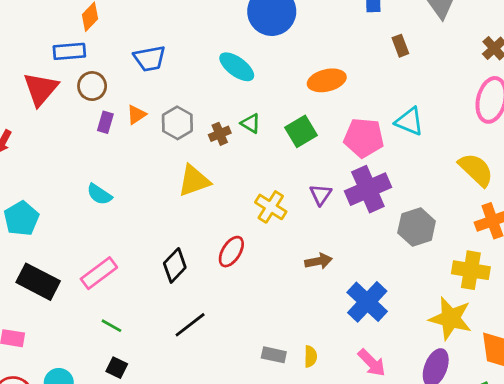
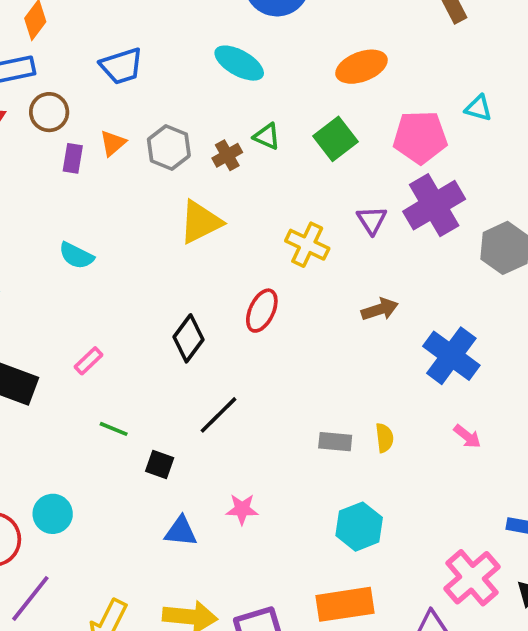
cyan triangle: (409, 121) -> (478, 108), size x0.7
pink rectangle: (99, 273) -> (89, 361), size x0.6
pink arrow: (372, 363) -> (467, 436), size x0.7
black square: (117, 368) -> (160, 464), moved

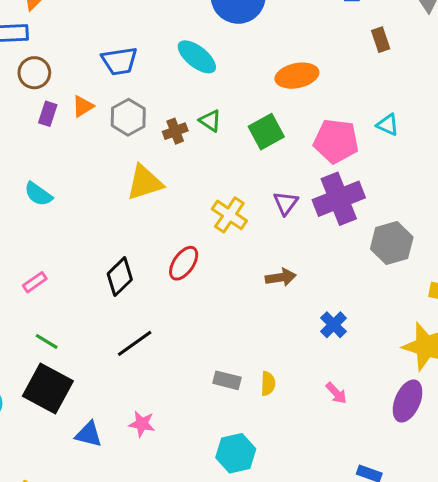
blue trapezoid: (121, 66) -> (119, 61), moved
blue cross: (451, 356) -> (334, 325), size x0.6
black square: (160, 464) -> (48, 388), moved, size x2.0

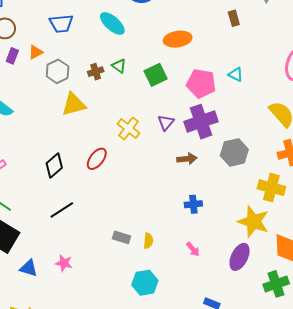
gray hexagon: (128, 117) -> (58, 71), moved
brown arrow: (281, 277) -> (187, 159), moved
blue cross: (334, 325) -> (193, 204), turned 36
cyan hexagon: (236, 453) -> (145, 283), moved

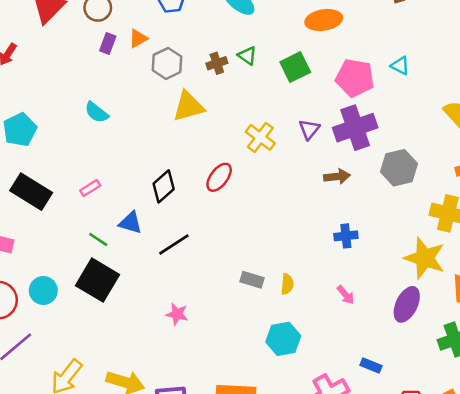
blue triangle: (29, 268) -> (130, 223), moved

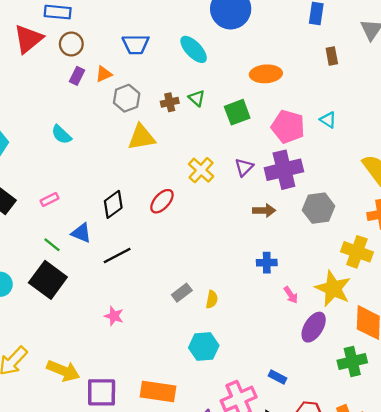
gray rectangle: (252, 280) -> (182, 293), turned -60
pink arrow: (346, 295) -> (291, 295), moved

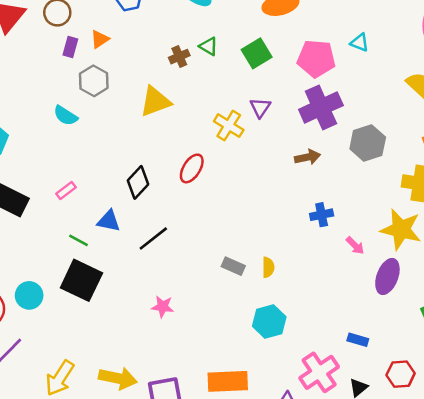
gray hexagon: (127, 98) -> (94, 81), moved
purple triangle: (244, 167) -> (260, 107), moved
gray rectangle: (182, 293) -> (233, 266), turned 72

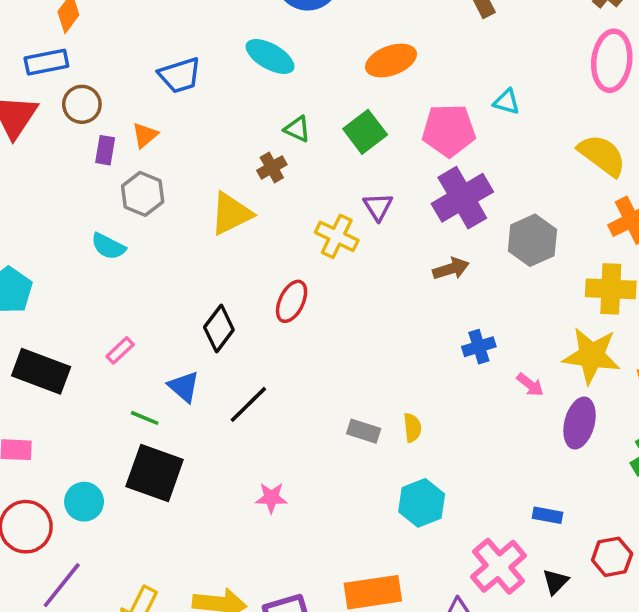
brown cross: (179, 57) -> (272, 167), moved
blue triangle: (109, 221) -> (184, 387), turned 35

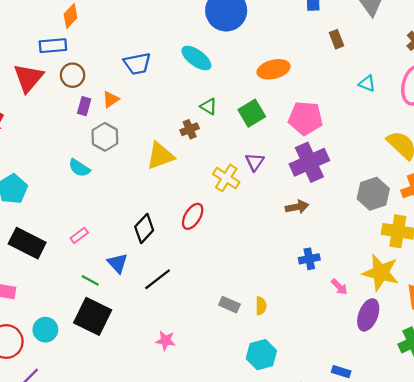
cyan triangle: (507, 102) -> (367, 83), moved
gray hexagon: (532, 240) -> (373, 194), moved

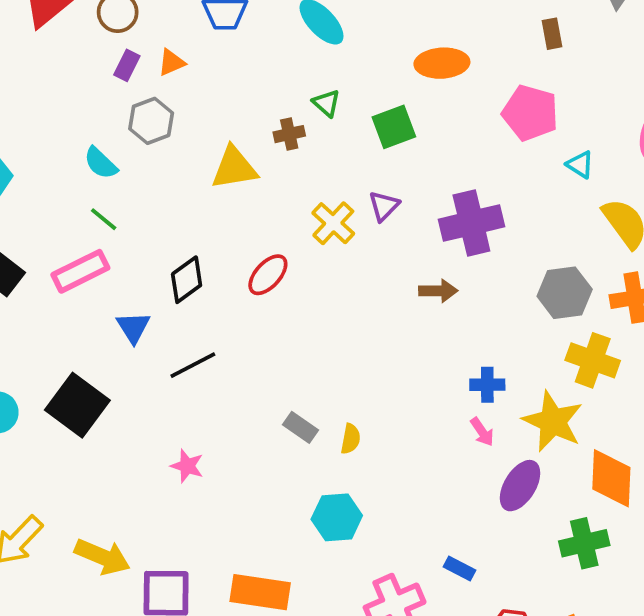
cyan triangle: (367, 83) -> (580, 165), moved
pink pentagon: (306, 118) -> (530, 113), moved
pink rectangle: (79, 235) -> (80, 271), size x1.8
blue cross: (309, 259) -> (487, 385), moved
green line: (90, 280) -> (104, 219), moved

